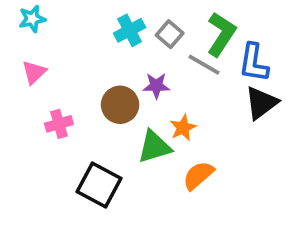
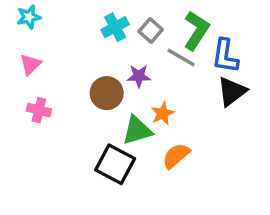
pink cross: (59, 124) -> (39, 110), moved, turned 30
black square: (99, 185) -> (115, 164), moved

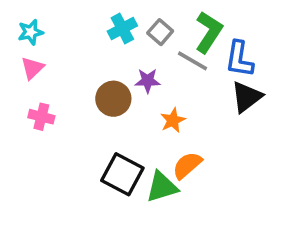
cyan star: (29, 17) -> (31, 32), moved
green triangle: (137, 130) -> (162, 187), moved

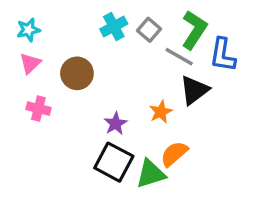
purple star: (148, 81) -> (115, 124), moved, turned -30
black triangle: (247, 97) -> (194, 90), moved
brown circle: (113, 99) -> (77, 73), moved

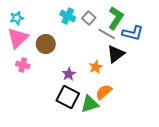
cyan cross: (114, 26) -> (68, 16), turned -35
blue L-shape: (223, 55) -> (133, 33), turned -85
pink triangle: (30, 63) -> (18, 38), size x1.6

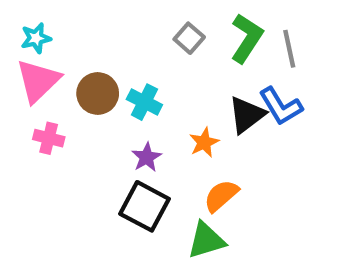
cyan cross: (68, 16) -> (144, 102), moved
blue L-shape: (133, 33) -> (281, 106), moved, turned 45
gray line: (107, 34) -> (289, 49), moved, turned 48
green triangle: (90, 104) -> (206, 240), moved

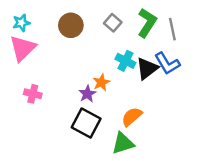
brown circle: (98, 93) -> (71, 25), moved
cyan cross: (144, 102) -> (125, 61), moved
pink cross: (49, 138) -> (33, 94), moved
orange star: (204, 142) -> (101, 82), moved

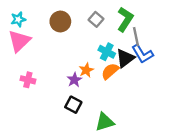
gray line: (172, 29) -> (136, 37), moved
orange semicircle: (132, 117) -> (110, 71), moved
black square: (86, 123) -> (73, 105), size x0.7

